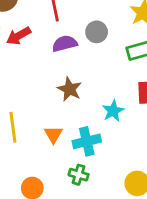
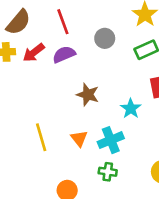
purple semicircle: (65, 44) -> (64, 54), moved

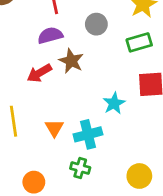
red arrow: (34, 53) -> (39, 73), moved
brown star: (88, 95) -> (71, 61), moved

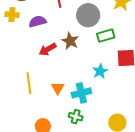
gray circle: (96, 24) -> (88, 15), size x1.5
purple semicircle: (50, 35) -> (38, 22), moved
green rectangle: (139, 42) -> (106, 36), moved

